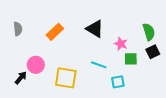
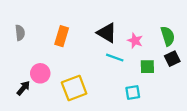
orange rectangle: (55, 32) -> (62, 36), turned -30
pink star: (121, 44) -> (135, 41), moved
cyan line: (99, 65) -> (115, 58), moved
yellow square: (66, 78) -> (74, 88), turned -30

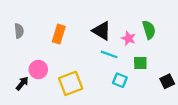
green semicircle: (168, 36) -> (149, 30), moved
black square: (172, 59) -> (167, 81), moved
cyan square: (133, 93) -> (120, 80), moved, turned 32

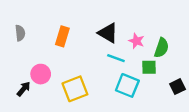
green semicircle: (149, 30) -> (162, 48), moved, turned 36
cyan square: (120, 80) -> (127, 85), size x1.5

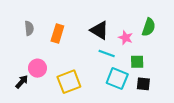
gray semicircle: (20, 33) -> (29, 28), moved
green semicircle: (162, 48) -> (149, 27), moved
black square: (178, 87) -> (143, 84), moved, turned 32

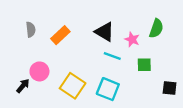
orange rectangle: (57, 33) -> (60, 35), turned 30
cyan square: (117, 79) -> (108, 89), moved
yellow square: (69, 82) -> (73, 86), turned -35
black square: (143, 84) -> (170, 88), moved

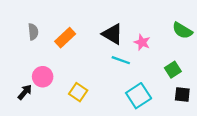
green semicircle: (156, 28) -> (182, 31), moved, turned 102
green square: (144, 65) -> (173, 70), moved, turned -32
yellow square: (73, 86) -> (78, 92), size x0.7
cyan square: (108, 89) -> (139, 96), moved, turned 35

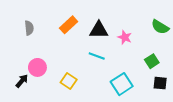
black triangle: (112, 34) -> (99, 30), turned -30
orange rectangle: (65, 38) -> (69, 25), moved
cyan line: (121, 60) -> (97, 56), moved

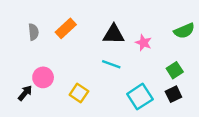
orange rectangle: (69, 25) -> (66, 28), moved
green semicircle: (160, 27) -> (184, 31), turned -54
black square: (160, 83) -> (173, 94), moved, turned -32

